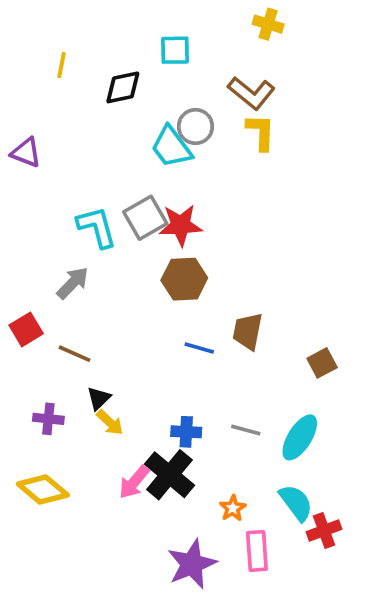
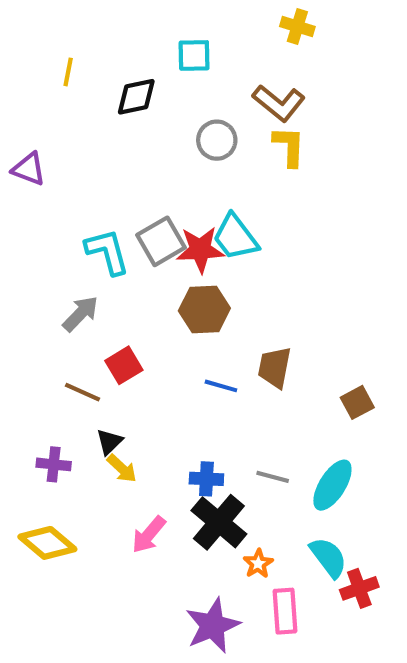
cyan trapezoid: (171, 147) -> (235, 237), moved
red square: (26, 329) -> (124, 365), moved
black cross: (169, 475) -> (219, 522), moved

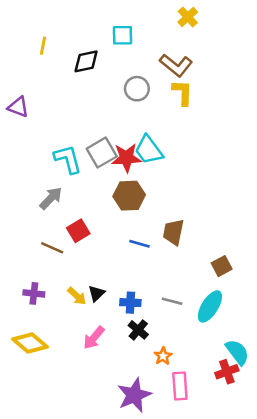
yellow cross: (297, 26) -> (188, 17), turned 30
brown square: (357, 402) -> (222, 266), moved
black triangle: (109, 442) -> (96, 293), moved
black cross: (219, 522) -> (138, 330), size x0.6
cyan semicircle: (328, 557) -> (237, 352), moved

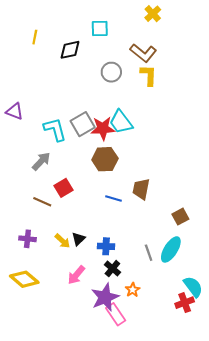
purple triangle: (18, 107) -> (15, 111), moved
gray line: (172, 301) -> (149, 253), moved, turned 56
pink rectangle: (180, 386) -> (116, 314), moved, turned -30
purple star: (134, 395) -> (105, 297), moved

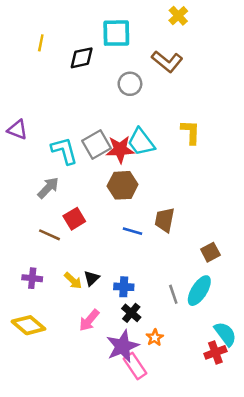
cyan square: (100, 29) -> (116, 33), size x1.4
yellow L-shape: (149, 75) -> (191, 132), moved

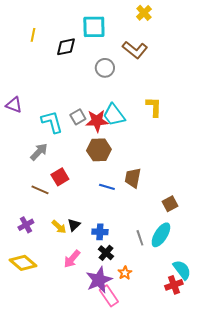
gray square: (97, 144) -> (78, 117), size x0.7
purple cross: (32, 278) -> (26, 225), turned -35

